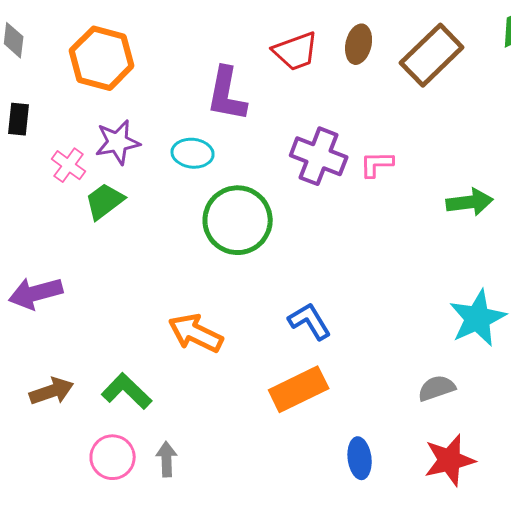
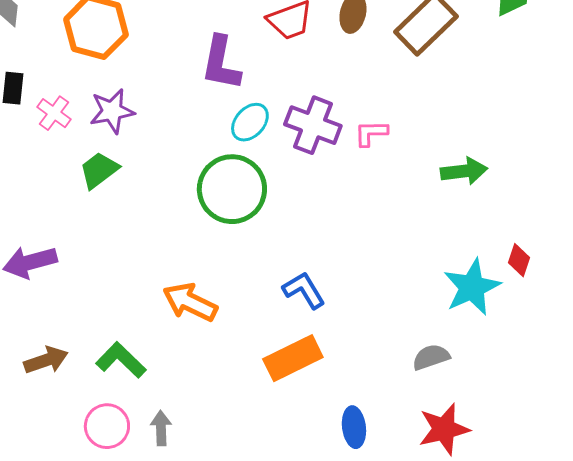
cyan ellipse: (193, 153) -> (250, 122), moved, turned -54
pink cross: (69, 165) -> (54, 113), moved

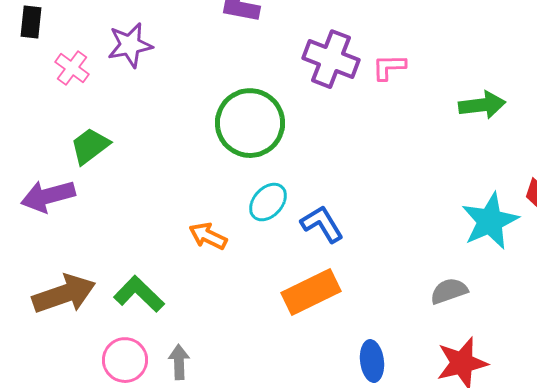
pink cross: (54, 113) -> (72, 68), moved
cyan ellipse: (250, 122) -> (268, 202), moved
green trapezoid: (99, 170) -> (90, 146), moved
orange arrow: (190, 302) -> (208, 236), size x0.7
brown arrow: (46, 360) -> (64, 294), size x1.4

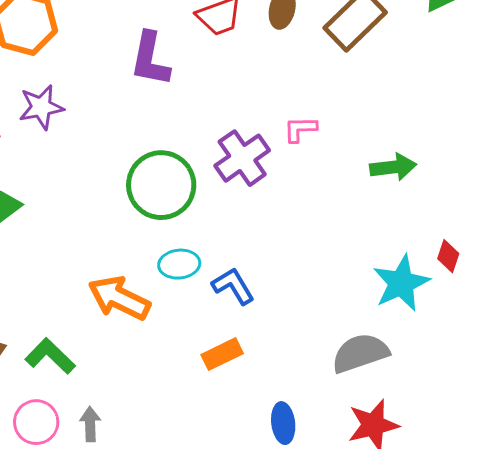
purple cross: (331, 59) -> (242, 158), moved, turned 34
cyan ellipse: (268, 202) -> (179, 264), turned 42
orange arrow: (208, 236) -> (119, 298), size x1.6
gray semicircle: (449, 291) -> (360, 353), size x1.5
orange rectangle: (311, 292) -> (222, 354), size x0.7

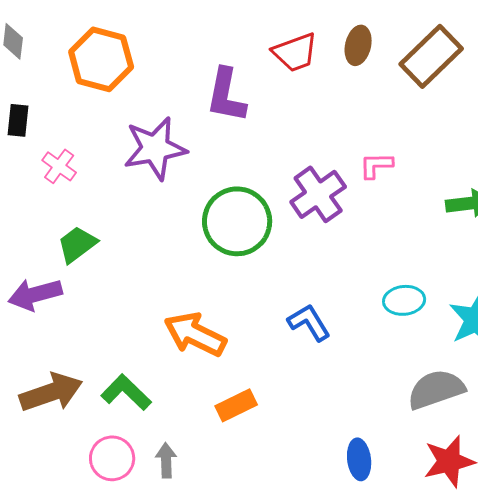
purple star: (41, 107) -> (155, 148), moved, size x1.4
cyan ellipse: (179, 264) -> (404, 300), moved
orange rectangle: (222, 354) -> (236, 405), moved

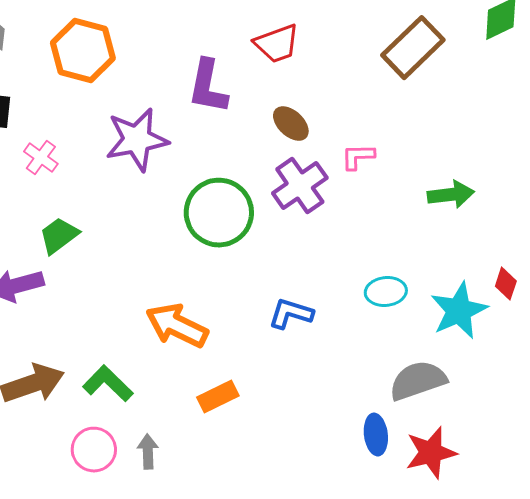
brown ellipse: (358, 45) -> (291, 124), moved, turned -60
blue L-shape: (309, 322) -> (291, 314), turned -42
blue ellipse: (359, 459) -> (376, 435), moved

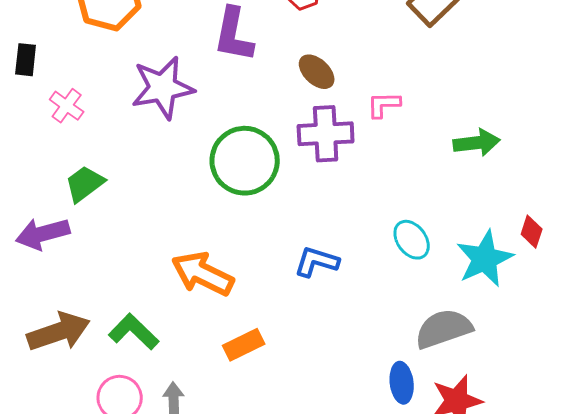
purple cross: (300, 186) -> (326, 134), turned 32
cyan ellipse: (386, 292) -> (412, 240), turned 60

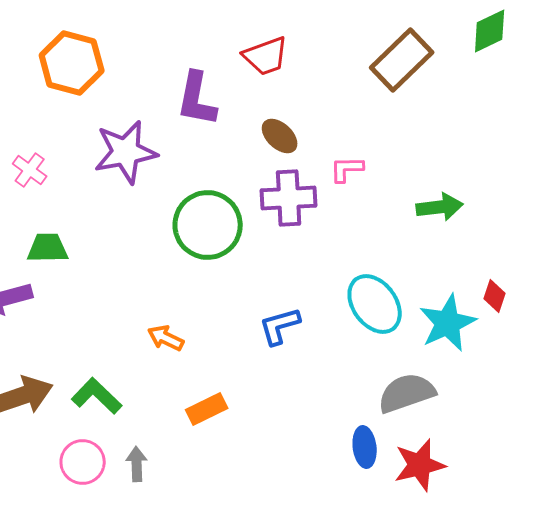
green trapezoid: (85, 184) -> (48, 248), turned 36
cyan ellipse: (412, 240) -> (375, 304), size x1.5
blue L-shape: (317, 262) -> (280, 326), turned -33
orange arrow: (203, 274) -> (166, 338), size x0.6

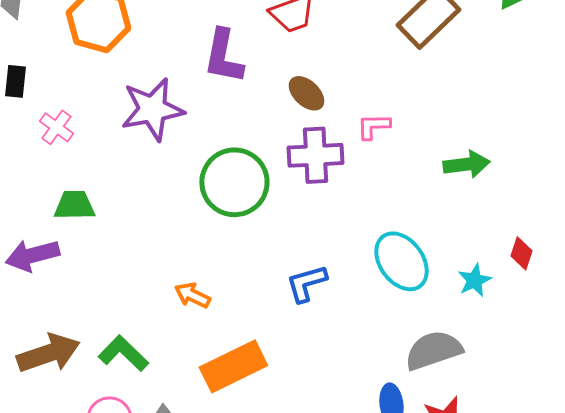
cyan star: (448, 323) -> (474, 280), size x0.6
orange rectangle: (207, 409) -> (233, 366), size x1.6

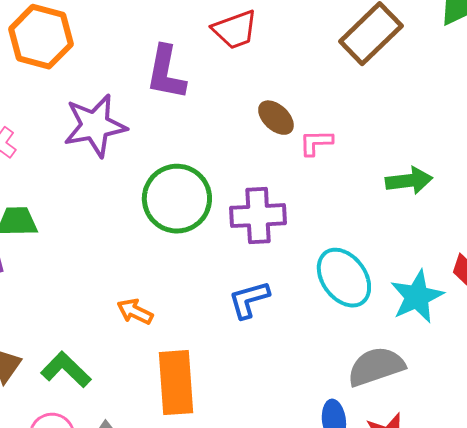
brown ellipse: (306, 93) -> (276, 118), moved
purple cross: (315, 155) -> (258, 216), moved
cyan star: (474, 280) -> (417, 297), size x1.6
orange rectangle: (233, 366) -> (176, 383), turned -68

